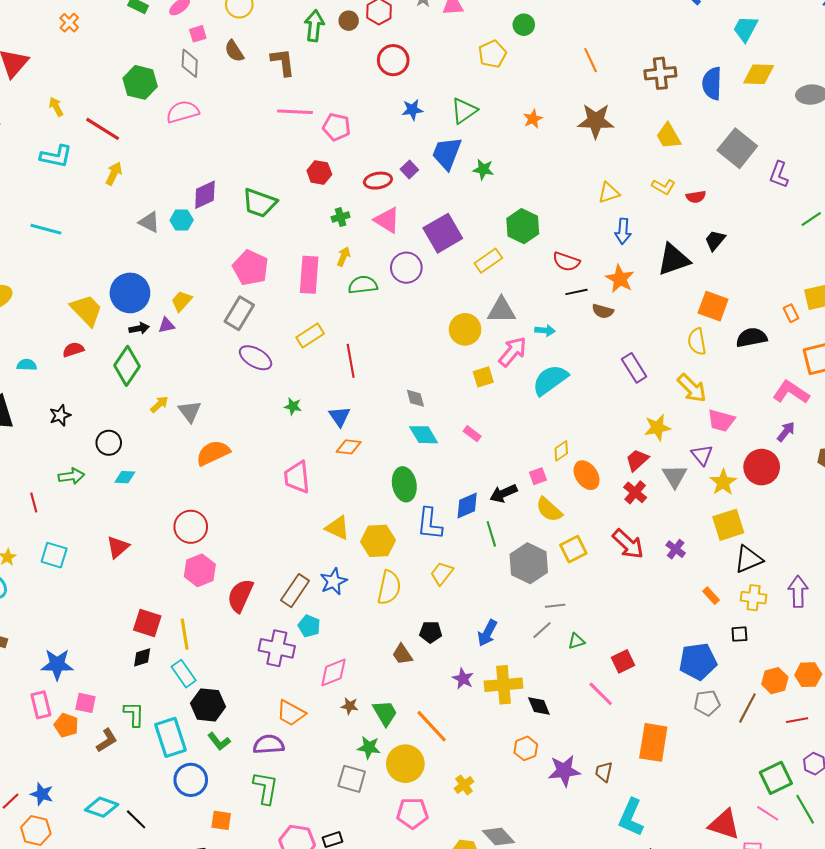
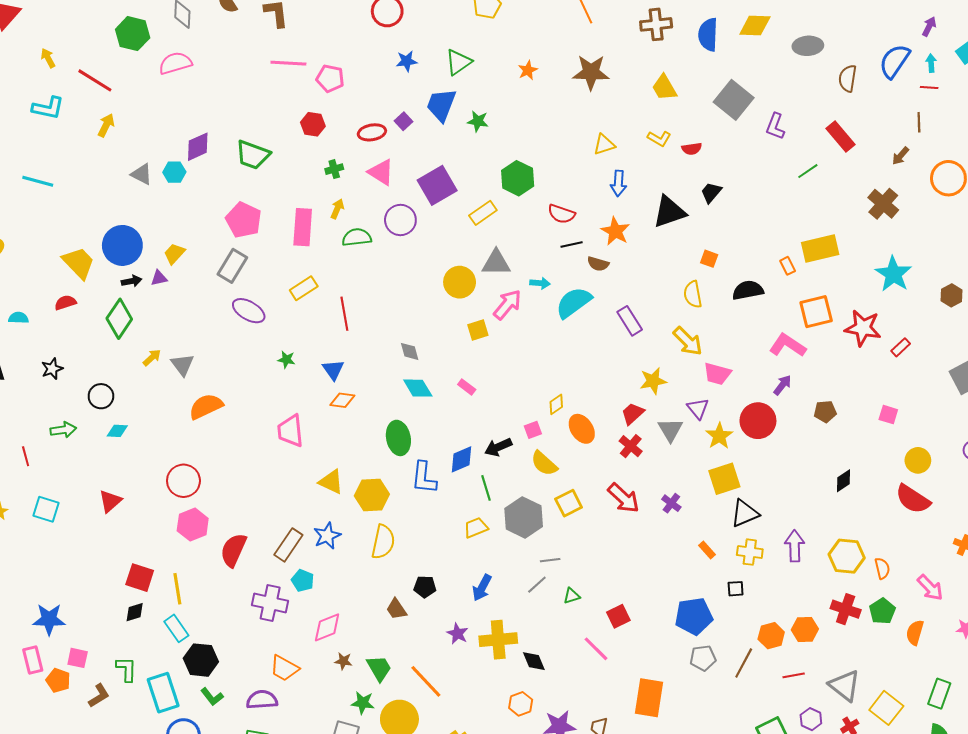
orange square: (713, 306) -> (709, 259), size x0.6
cyan semicircle: (550, 380) -> (574, 303), moved
yellow trapezoid: (442, 573) -> (476, 528), moved, turned 30

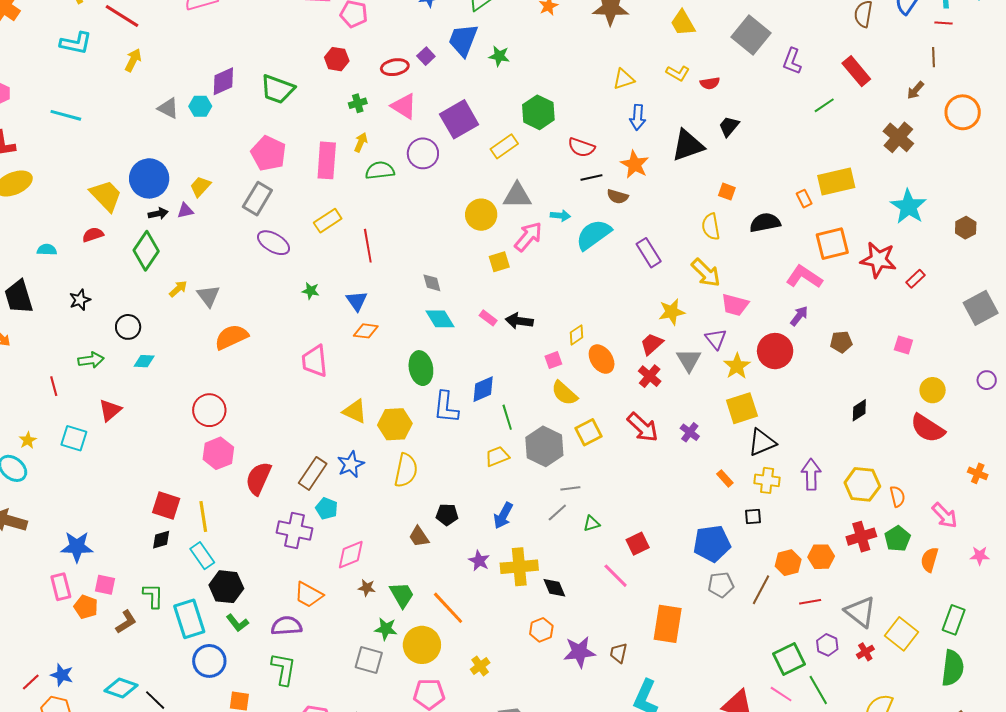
black arrow: (498, 447) -> (519, 321), moved, turned 32
red triangle: (110, 501) -> (110, 410), moved
red cross: (846, 609) -> (861, 537), turned -36

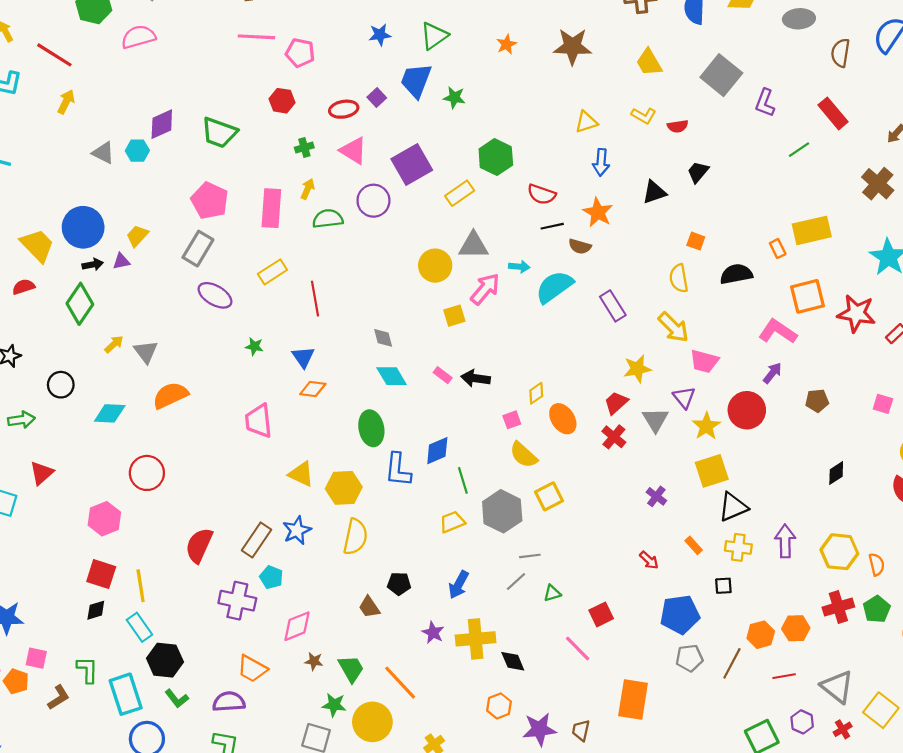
black triangle: (688, 145) -> (654, 192), size x0.7
cyan diamond: (144, 361) -> (110, 413), moved, size x1.4
red arrow: (643, 427) -> (649, 560), moved, size x0.6
pink hexagon: (218, 453) -> (104, 519), moved

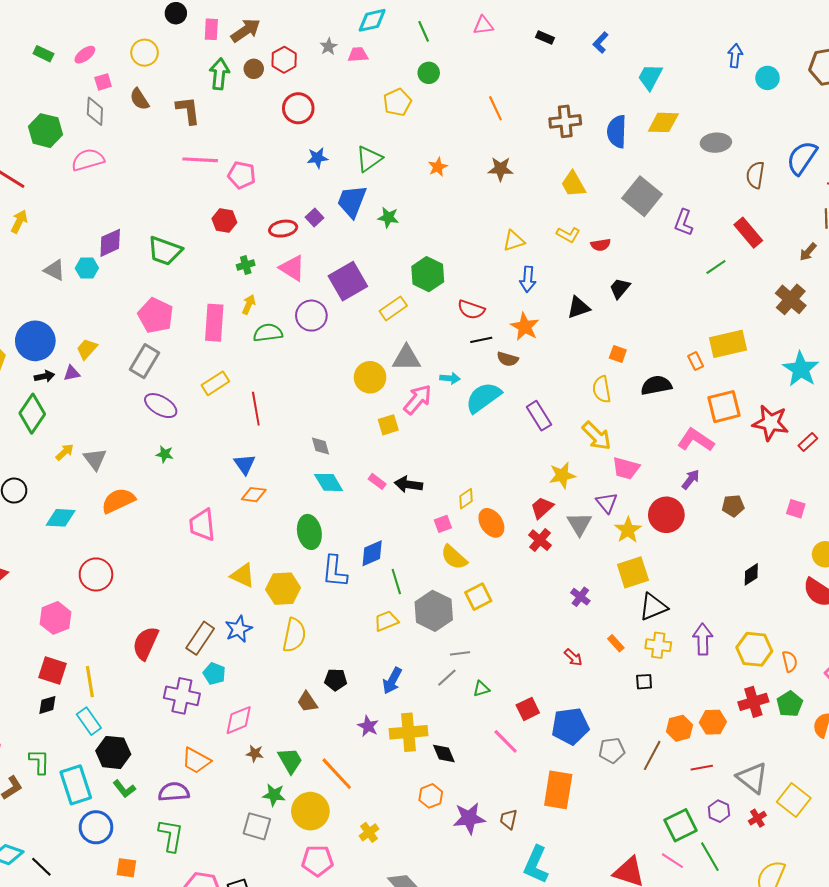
brown star: (572, 46) -> (501, 169), size x0.7
green star: (254, 346) -> (165, 454), moved
blue pentagon: (680, 614) -> (570, 726), moved

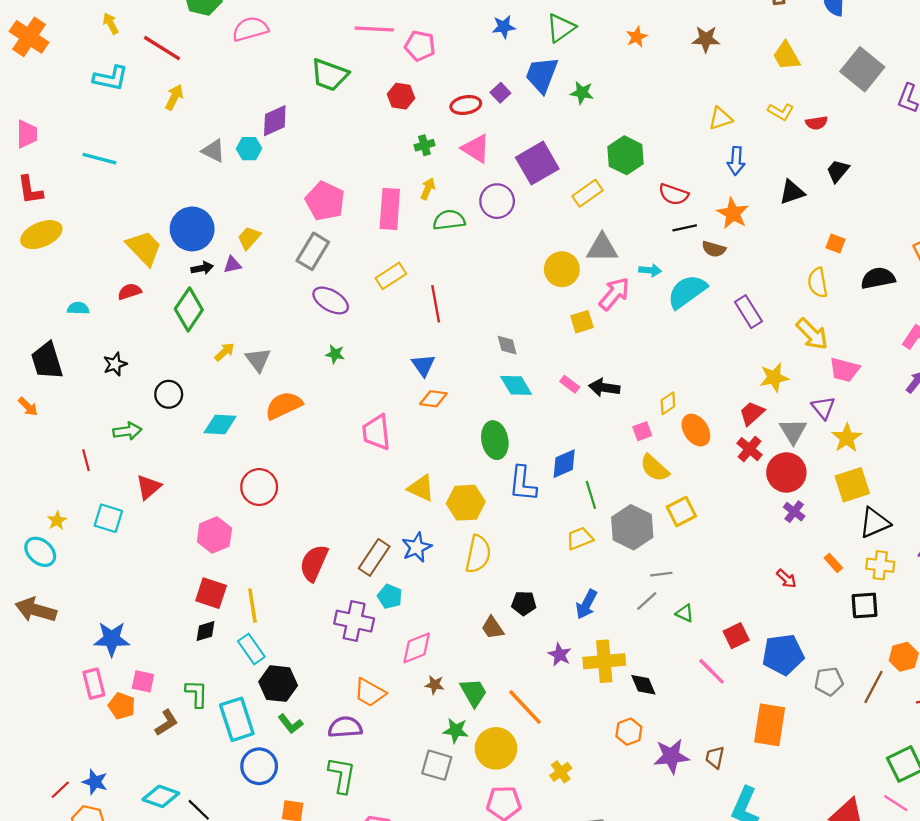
green trapezoid: (165, 251) -> (330, 75), moved
red circle: (666, 515) -> (786, 472), moved
black square: (644, 682) -> (865, 605), size x1.5
green triangle: (481, 689) -> (685, 613), turned 42

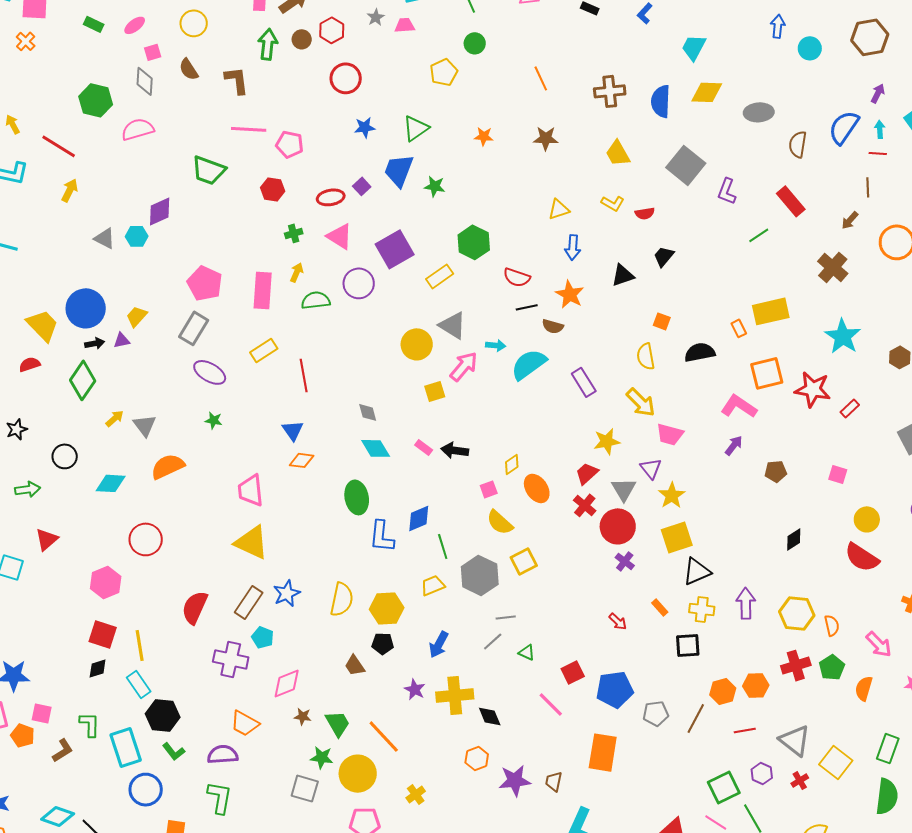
orange star: (637, 37) -> (484, 136), turned 30
gray triangle: (602, 248) -> (453, 325), turned 32
yellow triangle: (421, 488) -> (252, 542), moved, size x1.4
yellow hexagon: (466, 503) -> (387, 608), moved

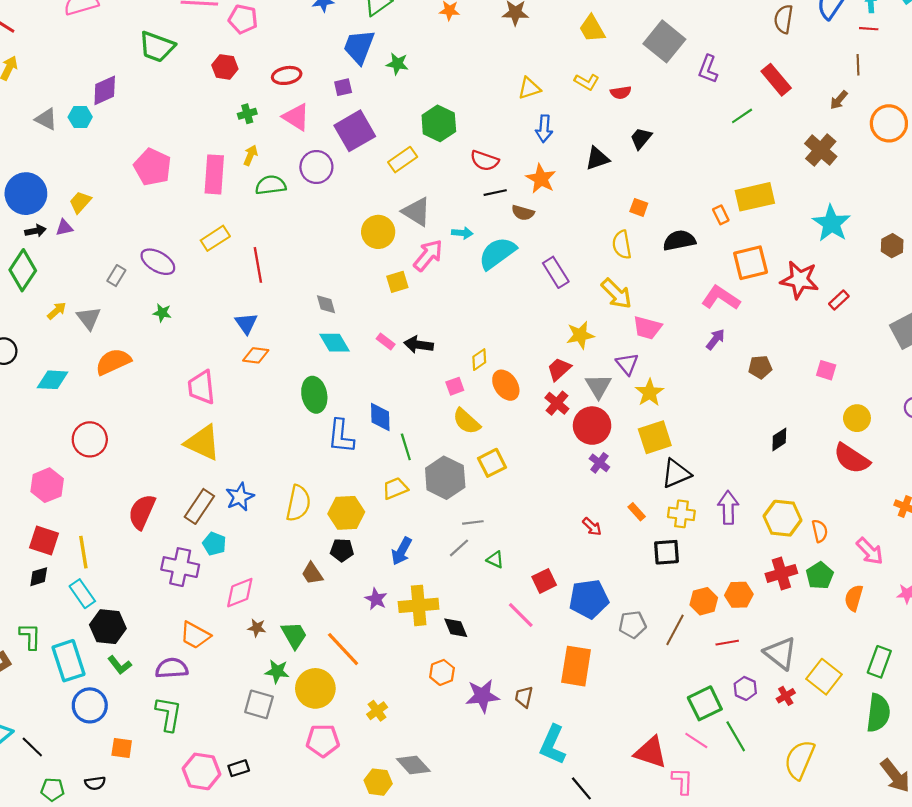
purple square: (362, 186) -> (343, 87), moved, turned 30
gray rectangle: (194, 328) -> (116, 276), moved, size x0.6
blue diamond: (419, 518) -> (380, 417), turned -68

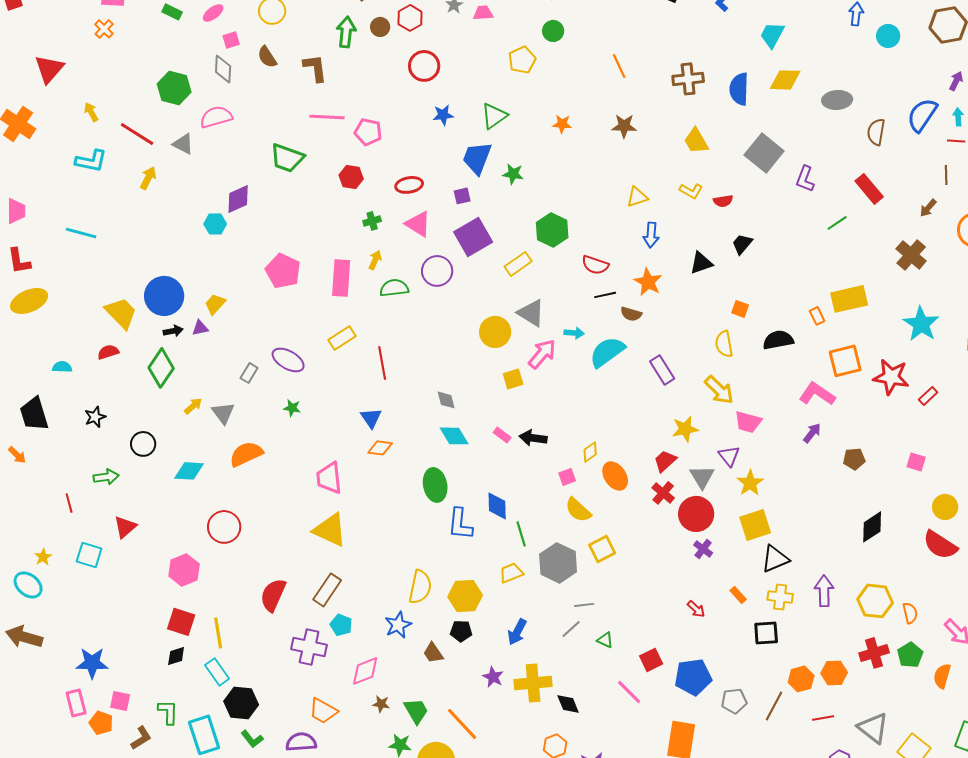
gray triangle: (46, 119) -> (183, 144), moved
black diamond: (779, 439) -> (872, 527), size x1.4
blue star: (240, 497) -> (398, 625), moved

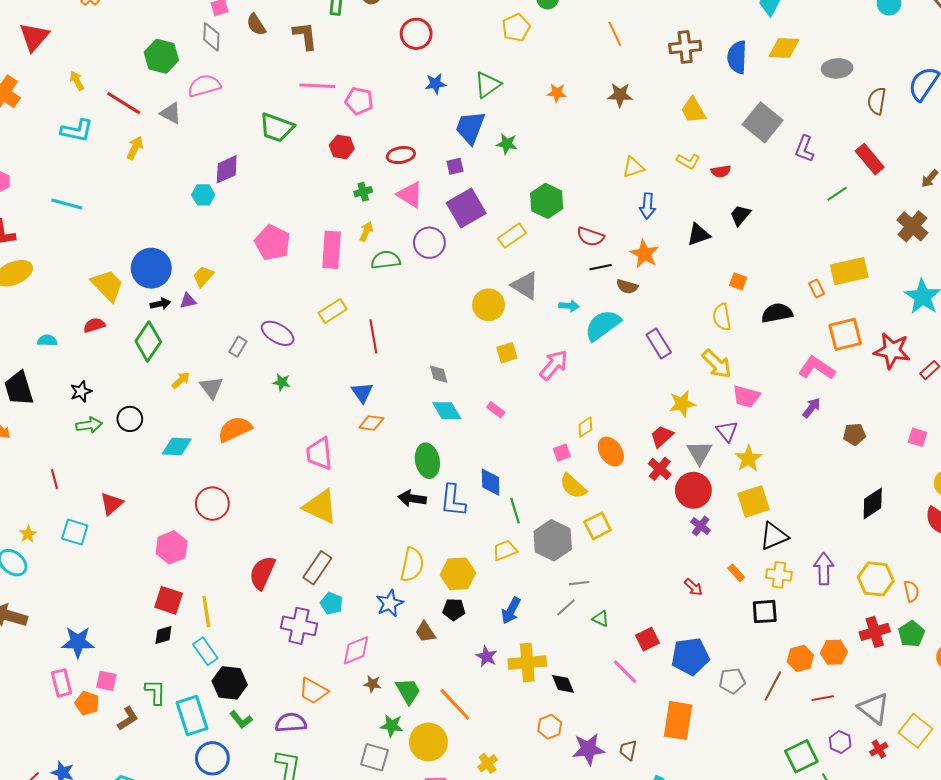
pink arrow: (542, 354) -> (554, 365), moved
black arrow: (533, 438) -> (412, 498), moved
green arrow: (106, 477) -> (89, 425), moved

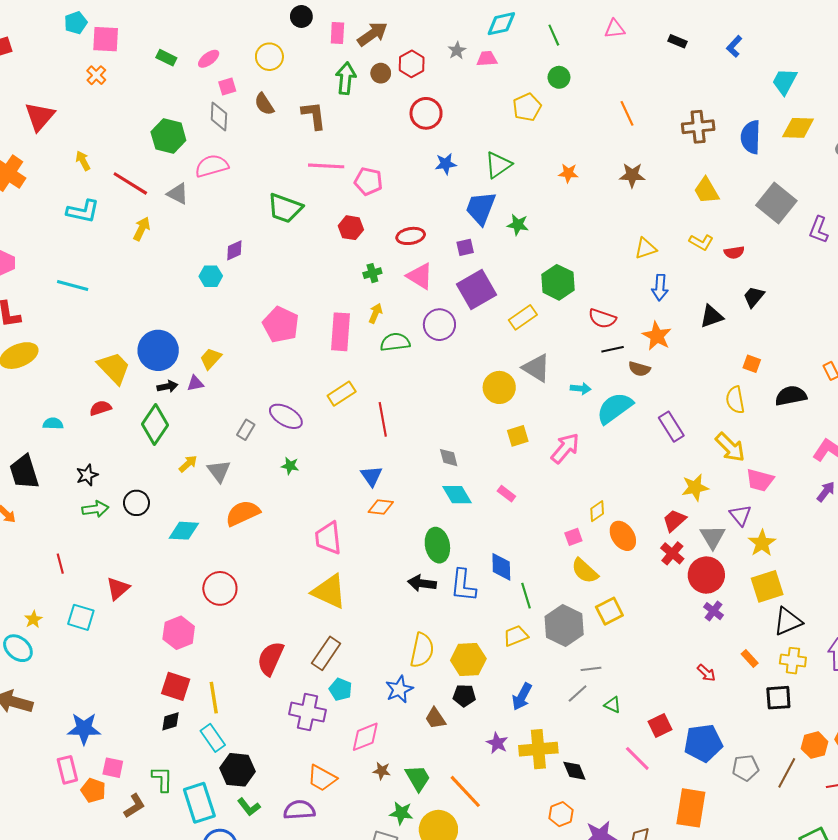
purple diamond: (227, 169) -> (234, 250), size x0.7

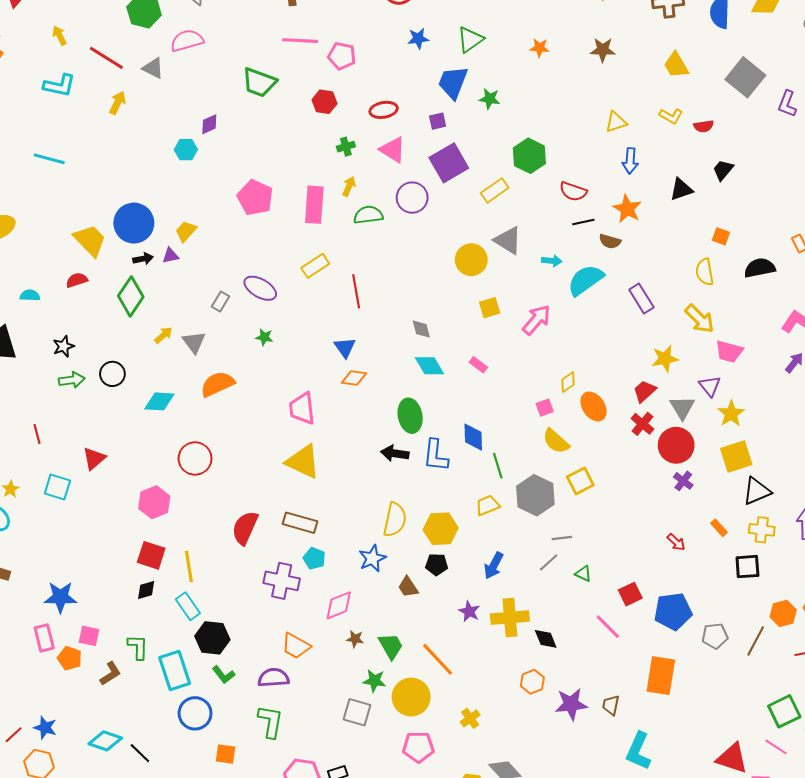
brown rectangle: (326, 653) -> (300, 523), turned 72

